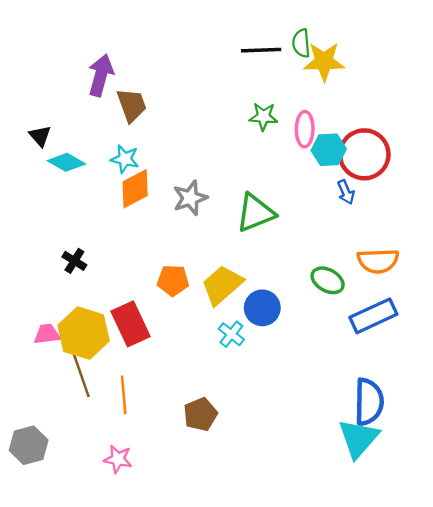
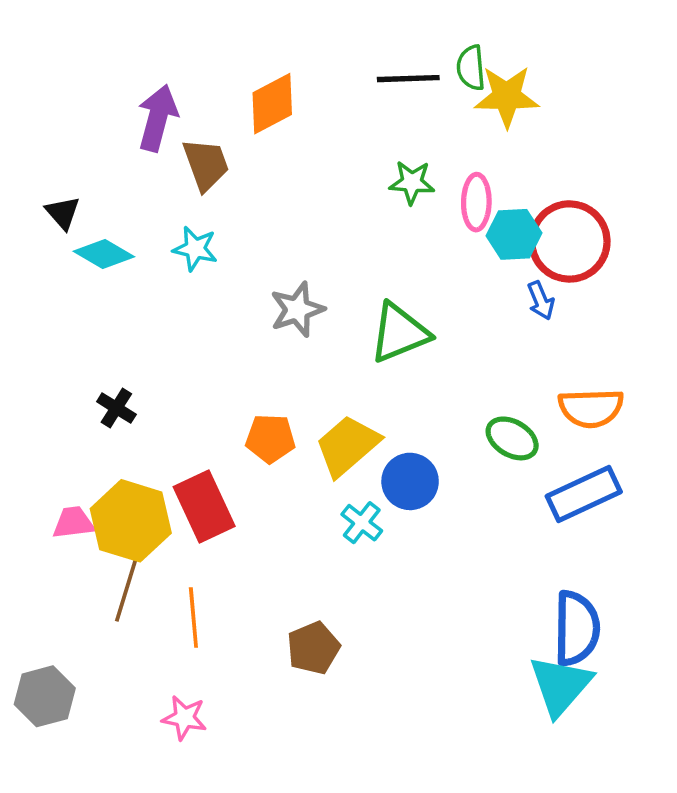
orange diamond: (135, 189) -> (272, 104), moved
brown line: (81, 375) -> (127, 587), turned 36

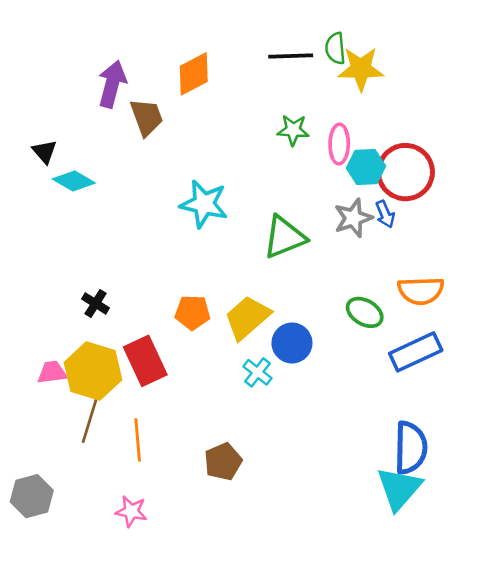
cyan star: (195, 249) -> (204, 204), moved, size x1.5
gray star: (297, 310) -> (353, 218), moved
black cross: (116, 408) -> (96, 303), moved

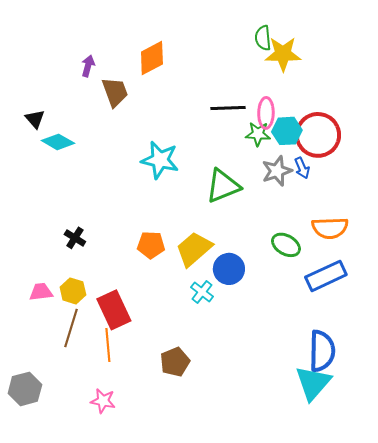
black line: (291, 56) -> (228, 108), moved
purple arrow: (112, 84) -> (88, 66), size x0.6
green star: (293, 130) -> (258, 134), moved
red rectangle: (145, 361) -> (114, 310), moved
yellow hexagon: (93, 371) -> (73, 291), size x0.6

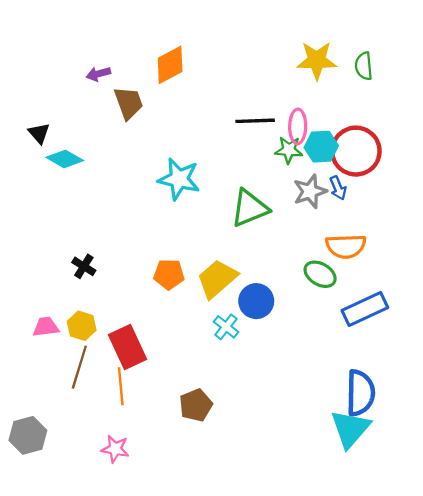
green semicircle: (263, 38) -> (364, 66), moved
purple arrow: (88, 66) -> (98, 74), turned -120
orange semicircle: (330, 228) -> (346, 246), moved

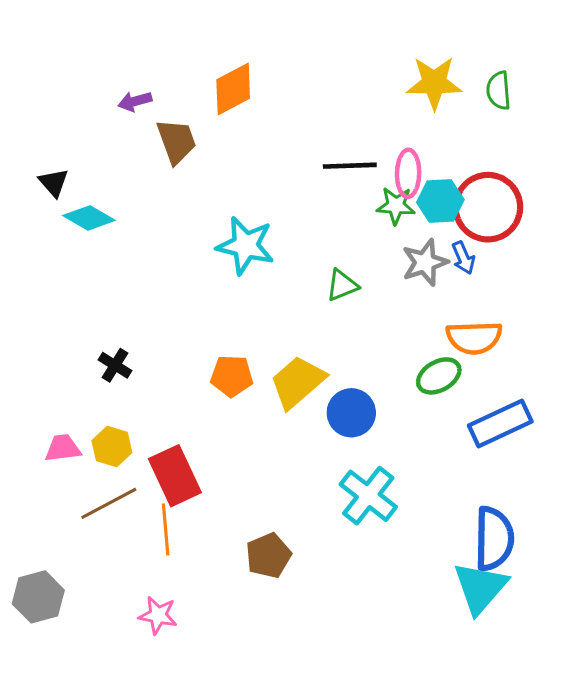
green triangle: (250, 208) -> (342, 285), size x0.6
green ellipse: (320, 274) -> (439, 376), turned -60
cyan cross: (226, 327) -> (368, 496), moved, size x1.6
brown line: (79, 367) -> (109, 503), turned 45

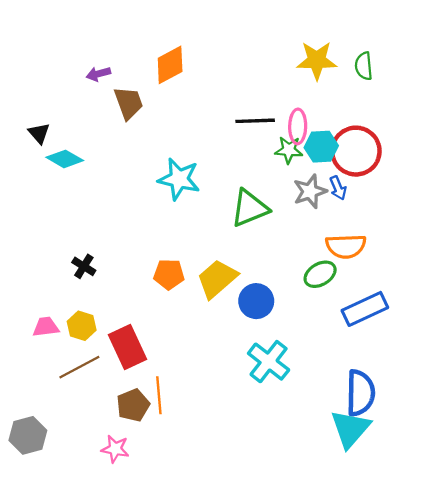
green triangle: (342, 285) -> (250, 208), size x1.6
orange line: (166, 529) -> (159, 395), moved
brown pentagon: (268, 555) -> (133, 405), moved

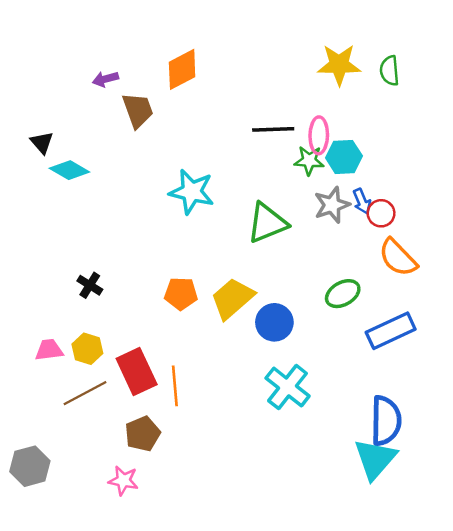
red circle: (356, 151) -> (381, 213), moved, size x0.5
orange semicircle: (346, 246) -> (398, 258), moved, turned 48
orange line: (159, 395) -> (175, 386), moved

